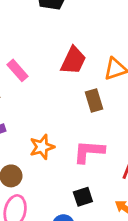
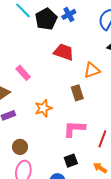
red trapezoid: (73, 61) -> (64, 52), moved, turned -95
orange star: (42, 147) -> (43, 108), moved

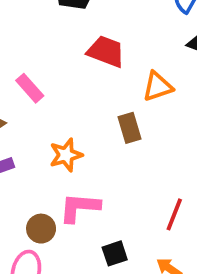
pink L-shape: (74, 129) -> (80, 207), moved
brown circle: (20, 147) -> (41, 229), moved

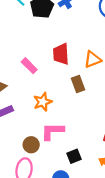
red trapezoid: (106, 51) -> (61, 54), moved, turned -110
pink rectangle: (30, 88) -> (29, 66), moved

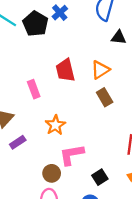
pink rectangle: (29, 66) -> (34, 89), turned 35
brown rectangle: (78, 84) -> (105, 97), moved

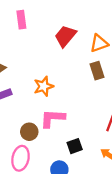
red trapezoid: (65, 70) -> (65, 36), turned 40
pink rectangle: (34, 89) -> (21, 20), moved

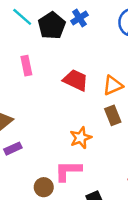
red trapezoid: (65, 36) -> (76, 80), turned 80
orange star: (44, 86) -> (81, 138), moved

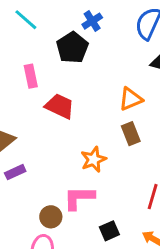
black pentagon: (52, 26) -> (72, 48), moved
red trapezoid: (76, 80) -> (60, 106), moved

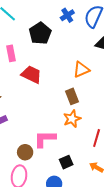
blue cross: (92, 21) -> (67, 15), moved
brown rectangle: (131, 134) -> (72, 96), moved
orange star: (94, 159) -> (72, 119), moved

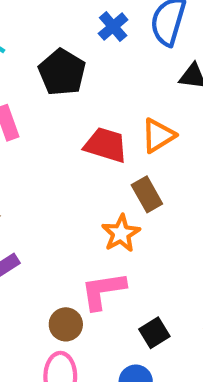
red trapezoid: (31, 75) -> (106, 145), moved
orange star: (72, 119) -> (121, 233), moved

